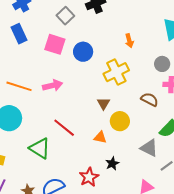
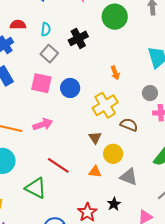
brown semicircle: (150, 99) -> (129, 125), moved
gray triangle: (149, 148) -> (129, 177), moved
black star: (112, 164) -> (114, 204), moved

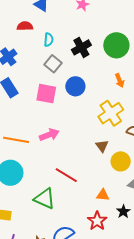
green circle: (115, 17) -> (116, 45), moved
red semicircle: (18, 25) -> (25, 26), moved
blue circle: (70, 88) -> (75, 86), moved
orange triangle: (95, 172) -> (103, 195), moved

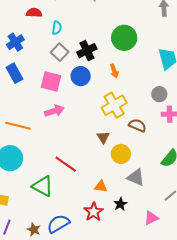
black cross: (81, 47) -> (87, 51), moved
orange arrow: (120, 80) -> (114, 71), moved
pink arrow: (49, 135) -> (54, 111), moved

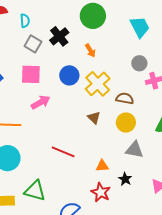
blue circle: (81, 76) -> (69, 75), moved
yellow circle: (121, 154) -> (126, 123), moved
green triangle: (43, 186) -> (35, 191), moved

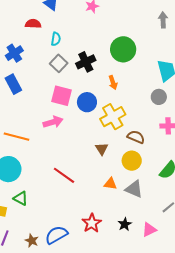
gray circle: (139, 63) -> (159, 97), moved
pink square: (31, 74) -> (61, 96), moved
orange triangle: (102, 166) -> (110, 184), moved
black star: (125, 179) -> (125, 224), moved
green triangle: (35, 191) -> (21, 198), moved, size x0.7

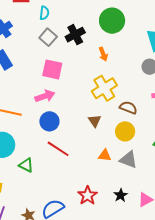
blue circle: (87, 102) -> (49, 121), moved
green triangle: (21, 198) -> (26, 165), moved

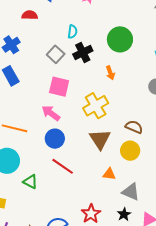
cyan semicircle: (44, 13) -> (72, 32), moved
yellow cross: (104, 88) -> (96, 106), moved
pink arrow: (45, 96) -> (51, 113), turned -126
brown triangle: (95, 121) -> (100, 139), size x1.6
gray triangle: (129, 160) -> (131, 192), moved

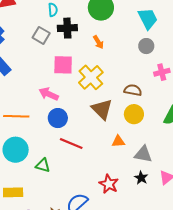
black cross: (83, 53) -> (67, 28), turned 36
pink square: (59, 87) -> (63, 65), moved

